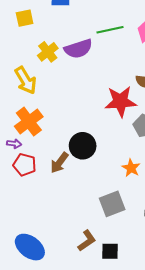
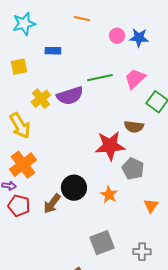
orange star: (131, 168) -> (109, 195), moved

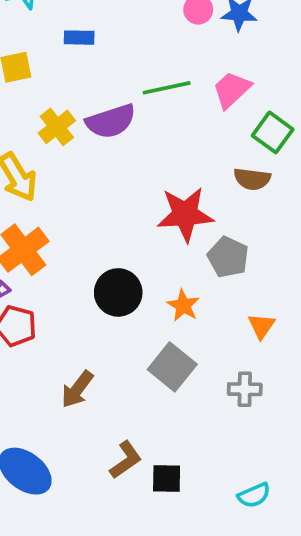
brown semicircle: (134, 127) -> (252, 179), moved
brown arrow: (52, 204) -> (77, 389), moved
gray square: (102, 243) -> (172, 367), moved, turned -30
gray cross: (142, 252) -> (245, 389), moved

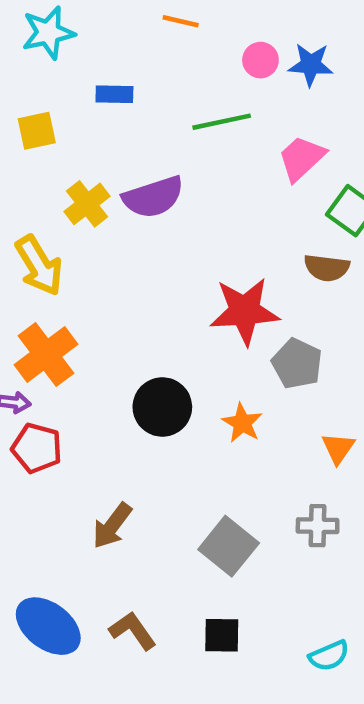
green line: (167, 88) -> (222, 122), moved
gray square: (172, 367) -> (229, 546), moved
brown L-shape: (126, 460) -> (133, 631), moved, turned -90

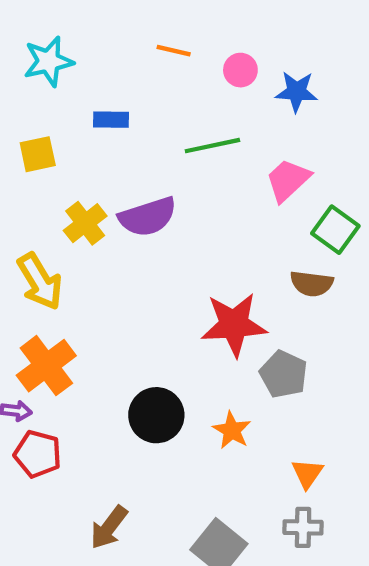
pink circle: (260, 60) -> (240, 70), moved
orange triangle: (338, 448) -> (307, 473), moved

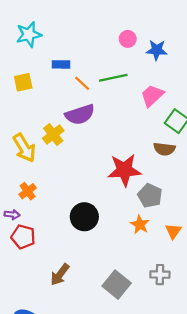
orange line: (174, 51) -> (82, 83), moved, turned 30
yellow cross: (85, 223) -> (53, 135), moved
orange cross: (46, 366) -> (28, 191), size x0.6
orange star: (232, 430) -> (140, 225), moved
orange triangle: (307, 473) -> (173, 231), moved

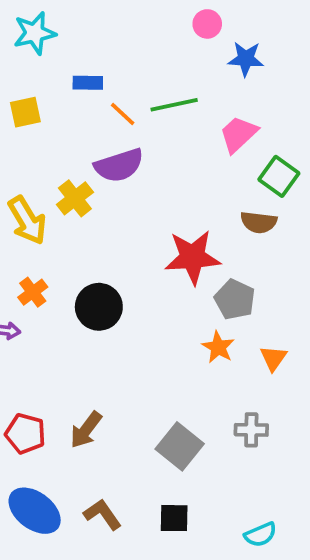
pink circle: (128, 39) -> (207, 24), moved
black circle: (84, 217) -> (99, 307), moved
red pentagon: (23, 237) -> (25, 434), moved

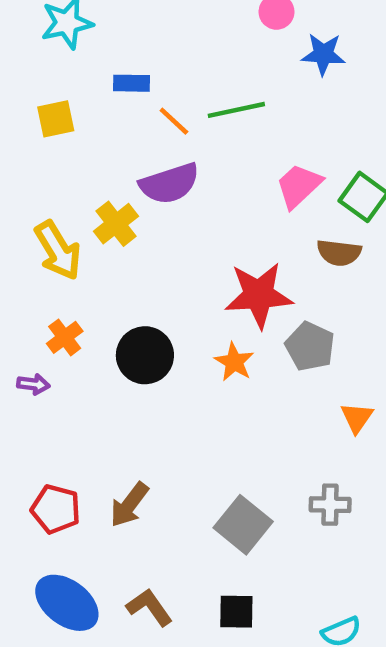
pink trapezoid: (238, 134) -> (299, 186), moved
orange star: (218, 347) -> (234, 362), moved

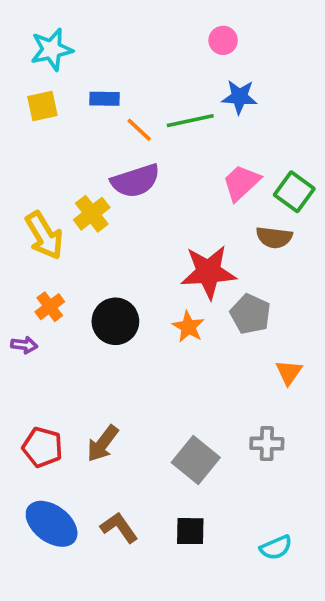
blue star: (323, 54) -> (239, 97), moved
yellow square: (56, 119) -> (42, 106), moved

